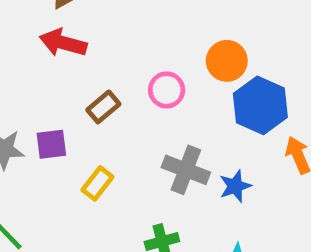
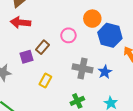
purple square: (51, 144) -> (27, 57), moved

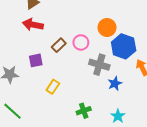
brown rectangle: (42, 47) -> (59, 45), moved
gray cross: (82, 68) -> (99, 65), moved

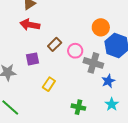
pink circle: (81, 42) -> (75, 51), moved
green cross: (84, 111) -> (78, 107), turned 32
cyan star: (118, 116) -> (112, 104), moved

